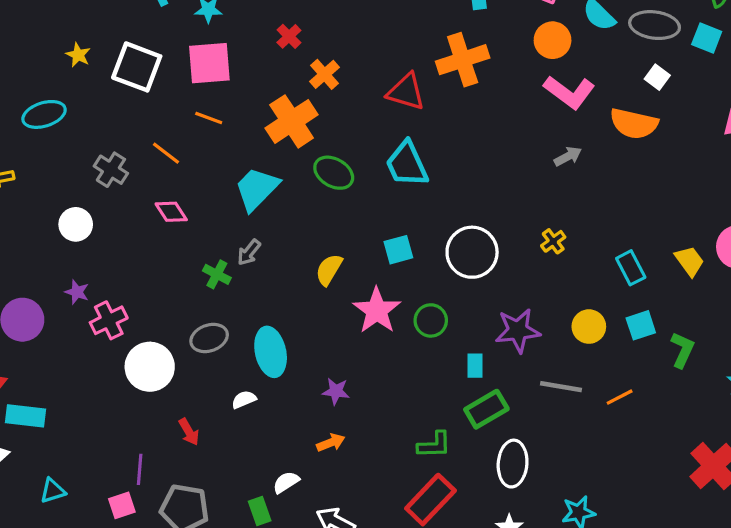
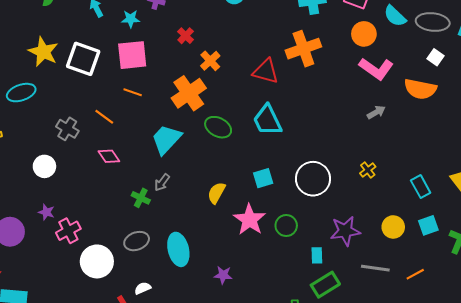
yellow star: (78, 55) -> (43, 52), size x1.8
white semicircle: (244, 400) -> (143, 288), moved

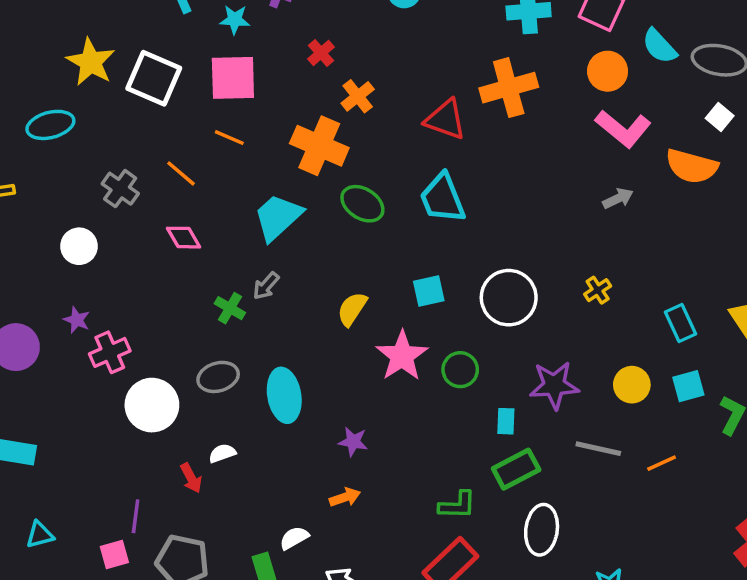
orange cross: (189, 93) -> (319, 146), turned -36

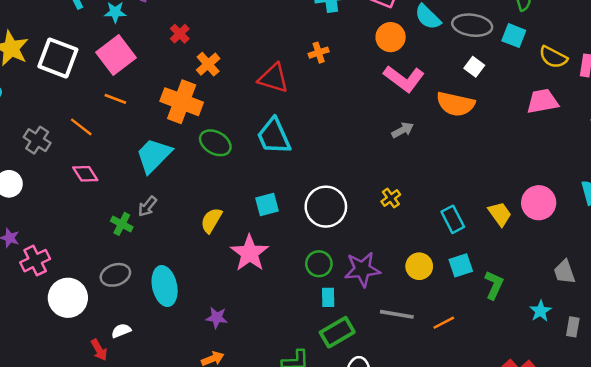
pink square: (233, 78) -> (116, 55), turned -33
orange cross: (509, 88) -> (319, 53), size x0.5
green circle: (460, 370) -> (319, 264), moved

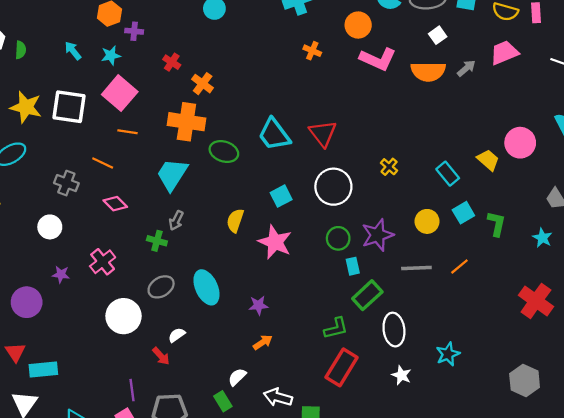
orange cross: (319, 53) -> (312, 51), moved, turned -36
white square: (474, 67) -> (438, 35), turned 30
red triangle: (273, 78) -> (323, 133), moved, turned 48
gray arrow: (403, 130) -> (466, 68), moved
pink cross: (35, 261) -> (103, 262), moved

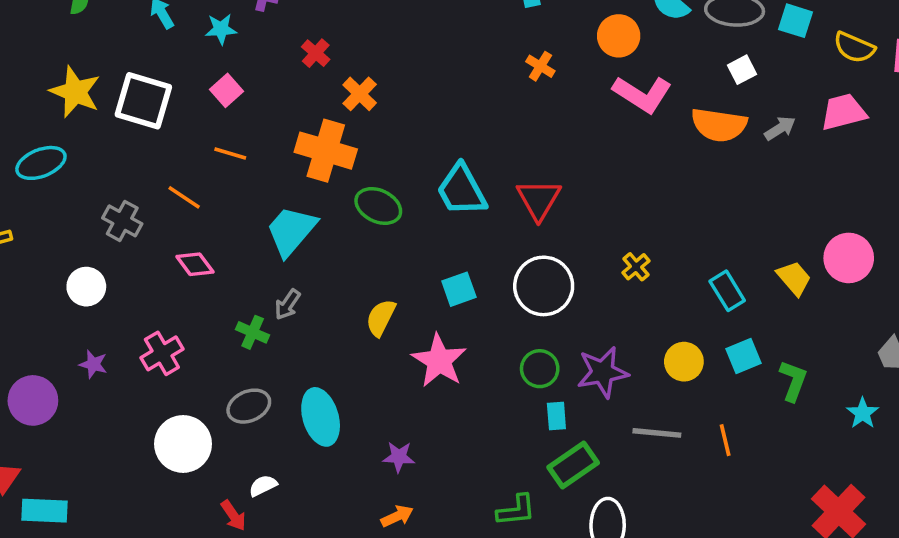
pink square: (120, 93) -> (226, 90), size x0.6
orange line: (459, 267) -> (725, 440), turned -72

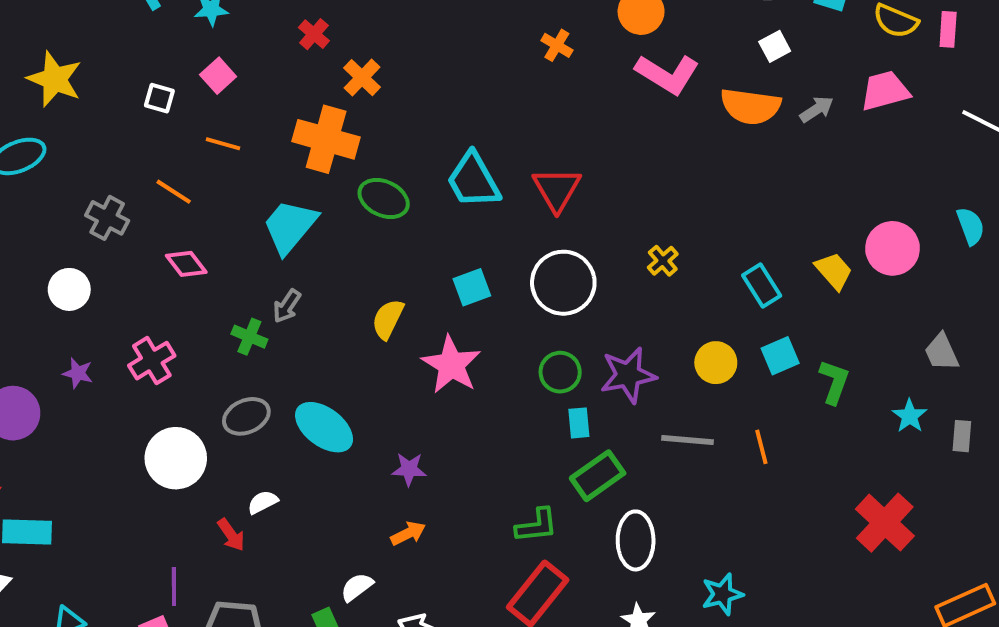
white square: (143, 101) -> (159, 98), moved, size x0.5
cyan ellipse: (321, 417) -> (324, 427), turned -36

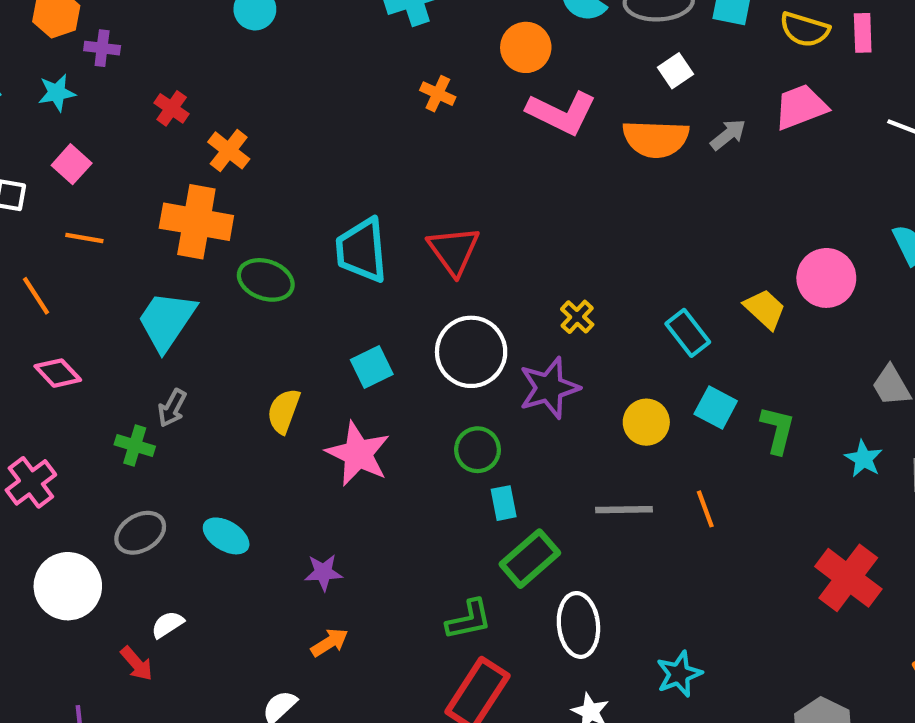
cyan trapezoid: (473, 180) -> (362, 250), turned 30
orange line: (174, 192) -> (36, 296), turned 30
cyan square: (780, 356) -> (716, 407), turned -33
purple star: (628, 375) -> (549, 388), moved
cyan ellipse: (324, 427) -> (226, 536), size x0.7

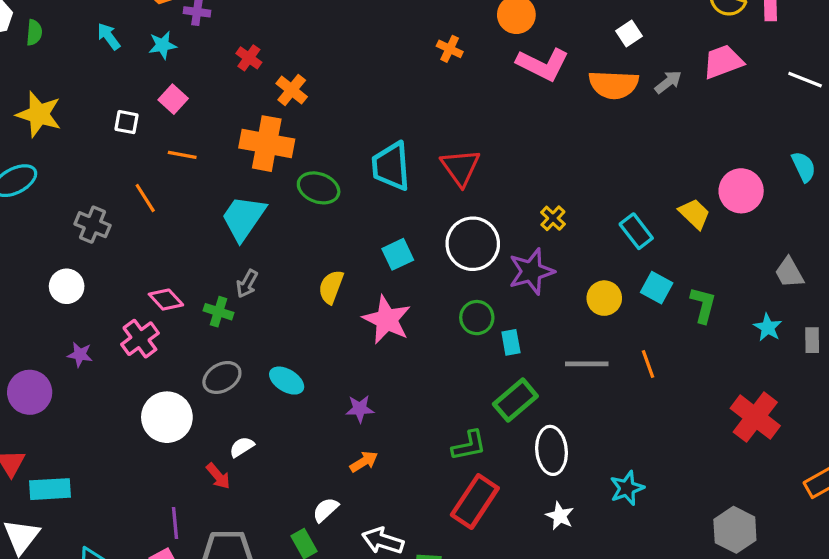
pink diamond: (58, 373) -> (166, 300), moved
cyan rectangle: (504, 503) -> (511, 342), moved

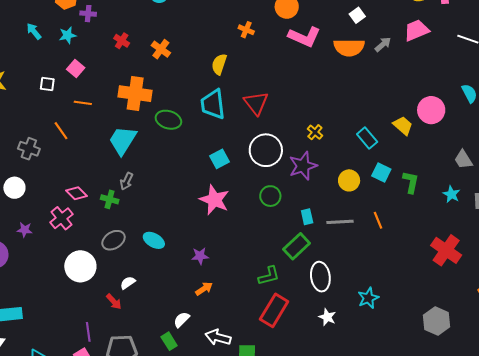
orange cross: (292, 90) -> (161, 49), moved
yellow semicircle: (331, 287) -> (219, 64), moved
cyan rectangle: (511, 342) -> (307, 217), moved

